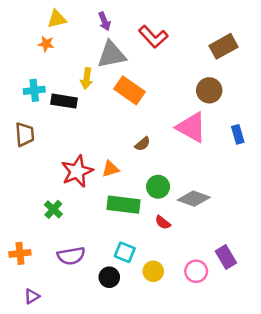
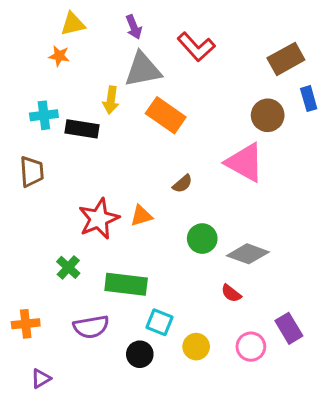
blue rectangle: (238, 134) -> (309, 99), moved
green rectangle: (124, 205) -> (126, 284), moved
red semicircle: (163, 222) -> (231, 293), moved

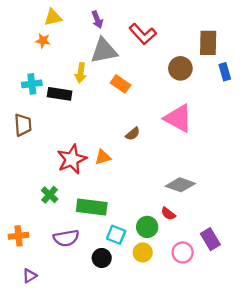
brown rectangle: (286, 59) -> (208, 43), turned -60
orange rectangle: (166, 115) -> (121, 84), size x0.7
brown circle: (268, 115) -> (180, 68), moved
green circle: (202, 239) -> (147, 227), moved

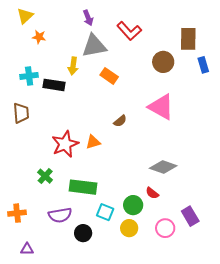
yellow triangle: (53, 17) -> (25, 16), moved, turned -30
black circle: (102, 258) -> (83, 233), moved
purple triangle: (30, 276) -> (27, 249), turned 32

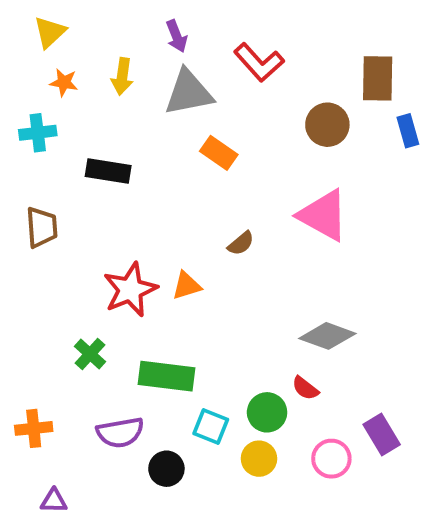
orange star: (39, 37) -> (64, 82), moved
yellow arrow: (73, 66) -> (122, 76), moved
cyan cross: (29, 76) -> (38, 133), moved

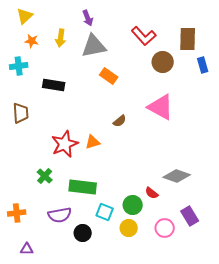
red L-shape: (259, 62) -> (144, 36), moved
gray diamond: (327, 336) -> (177, 176), moved

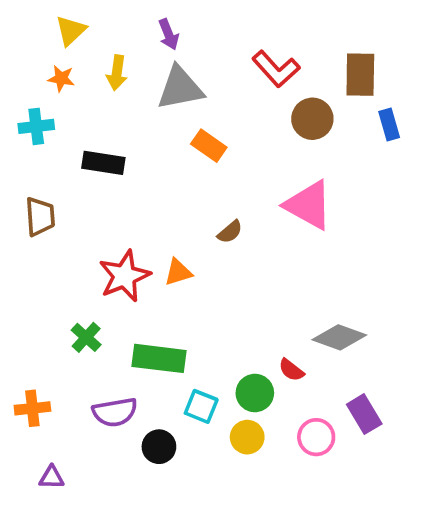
yellow triangle: (25, 16) -> (71, 31), moved

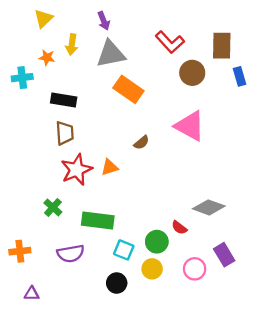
orange star: (61, 78) -> (47, 57), moved
orange rectangle: (209, 146) -> (128, 89), size x1.4
brown trapezoid: (40, 217) -> (65, 133), moved
black circle: (159, 447) -> (117, 283), moved

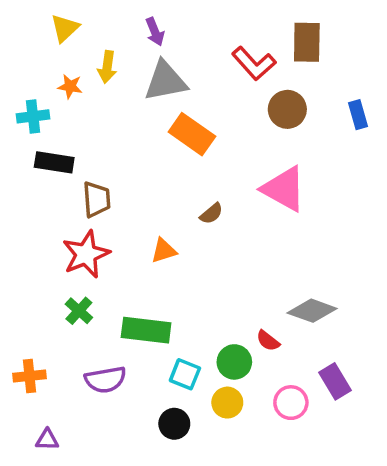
brown rectangle: (222, 46) -> (307, 42), moved
black rectangle: (64, 100) -> (54, 162), moved
red star: (77, 170) -> (86, 254), moved

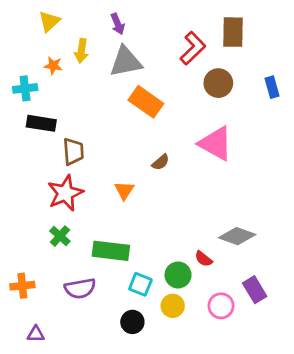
red L-shape: (254, 63) -> (193, 48), turned -92
orange triangle: (164, 251) -> (124, 190), turned -40

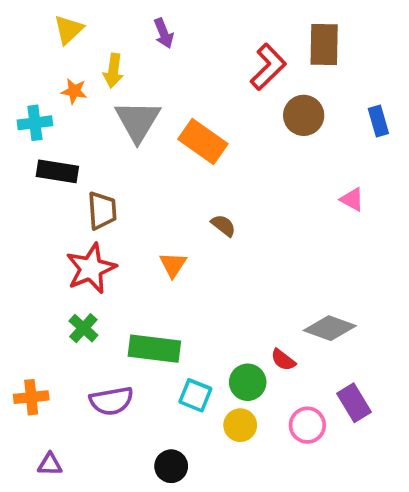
gray triangle: (126, 62) -> (138, 121), moved, turned -48
pink triangle: (216, 143) -> (352, 199), moved, size x0.5
brown semicircle: (161, 162) -> (223, 225), turned -102
black circle: (132, 322) -> (171, 466), moved

